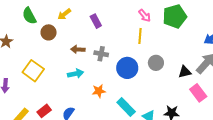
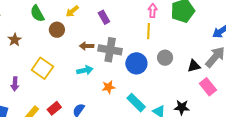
pink arrow: (145, 16) -> (153, 11), turned -136
gray cross: (101, 54) -> (110, 50), size x1.6

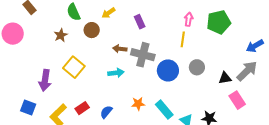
brown star: (15, 40) -> (61, 35), moved
purple arrow: (15, 84) -> (45, 80), size x1.5
orange star: (109, 87) -> (138, 104), moved

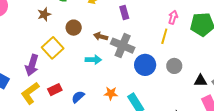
brown circle: (92, 30) -> (74, 28), moved
purple arrow: (45, 80) -> (32, 65), moved

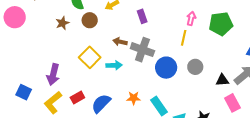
brown circle: (74, 28) -> (90, 20), moved
yellow square: (53, 48) -> (90, 57), moved
blue semicircle: (78, 97) -> (101, 103), size x1.5

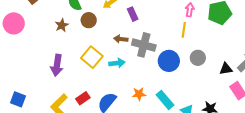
purple rectangle: (142, 16) -> (133, 14), moved
purple arrow: (53, 74) -> (57, 65), moved
blue square: (24, 92) -> (18, 99), moved

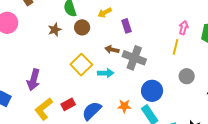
blue circle: (169, 61) -> (152, 91), moved
purple arrow: (57, 65) -> (34, 80), moved

